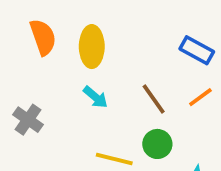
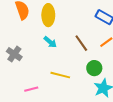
green circle: (157, 144) -> (94, 68), moved

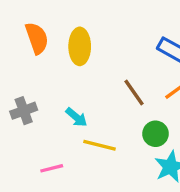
cyan arrow: (50, 42) -> (76, 117), moved
gray cross: (14, 54) -> (24, 111), turned 35

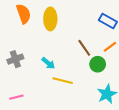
green circle: (156, 134) -> (98, 64), moved
pink line: (52, 168) -> (16, 97), moved

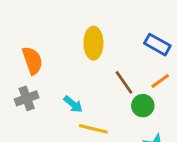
orange semicircle: (24, 14) -> (32, 61), moved
yellow ellipse: (50, 19) -> (93, 43), moved

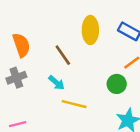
yellow ellipse: (93, 43) -> (90, 30), moved
brown line: (124, 82) -> (63, 55), moved

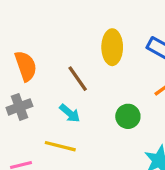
green circle: (117, 84) -> (128, 116), moved
yellow line: (74, 104) -> (60, 146), moved

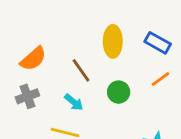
orange semicircle: (26, 66) -> (33, 59), turned 68
green circle: (128, 116) -> (119, 92), moved

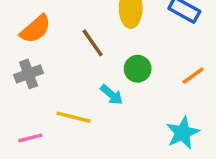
orange line: (161, 79) -> (193, 76), moved
cyan arrow: (74, 102) -> (112, 95), moved

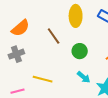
cyan arrow: (112, 95) -> (84, 77), moved

